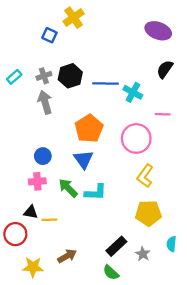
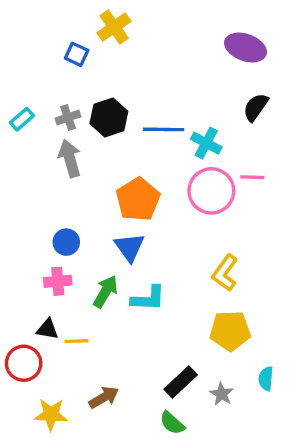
pink circle: (136, 138) -> (211, 191), moved
green arrow: (68, 188) -> (106, 292), turned 75

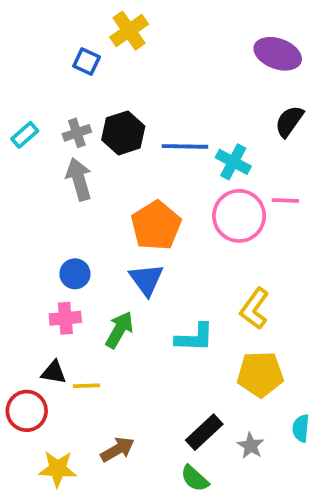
cyan L-shape: (148, 298) -> (195, 338), moved

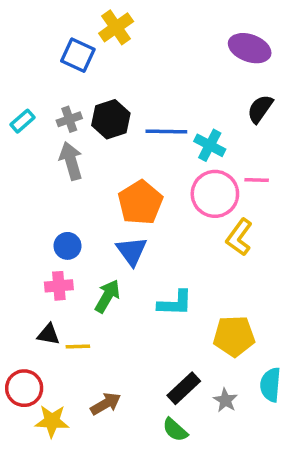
blue square: (87, 61) -> (78, 55), size x1.4
yellow L-shape: (254, 309) -> (239, 237), moved
red circle: (27, 411) -> (24, 388), moved
cyan semicircle: (301, 428) -> (270, 385), size x1.4

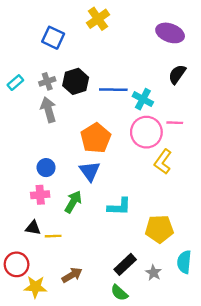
yellow cross: (116, 27) -> (98, 19), moved

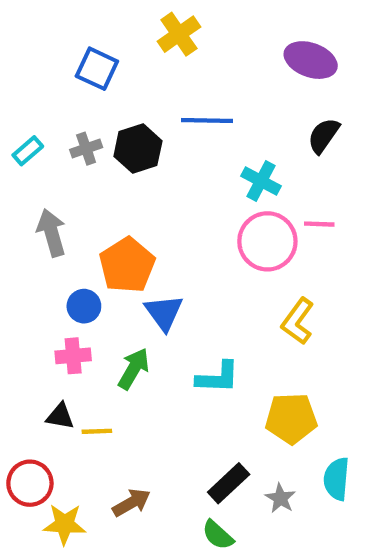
blue line: (113, 90) -> (207, 120), moved
gray arrow: (48, 110) -> (52, 233), moved
orange pentagon: (96, 138) -> (127, 265), moved
yellow L-shape: (163, 162) -> (298, 321), moved

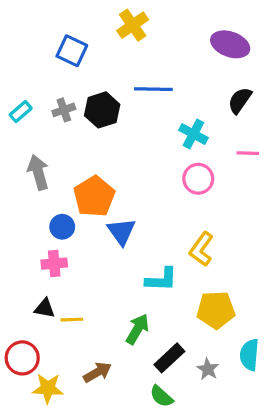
pink line: (319, 224) -> (248, 153), moved
pink circle: (267, 241) -> (198, 179), size x0.7
yellow L-shape: (298, 321) -> (201, 249), moved
green arrow: (134, 369) -> (137, 329), moved

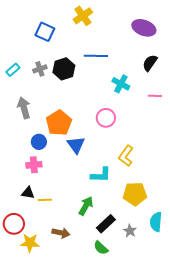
pink circle: (198, 179) -> (106, 118), moved
brown arrow: (97, 372) -> (61, 233), turned 42

